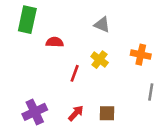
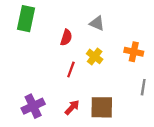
red semicircle: (55, 42) -> (66, 38), moved, turned 105
brown square: (107, 113) -> (102, 107), size x1.5

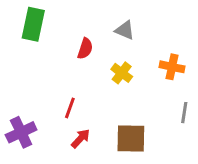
red line: (71, 69) -> (70, 108), moved
purple cross: (33, 106) -> (21, 132), moved
red arrow: (72, 107) -> (81, 138), moved

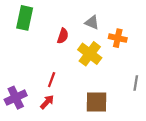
orange cross: (172, 67) -> (118, 38), moved
yellow cross: (122, 73) -> (90, 54), size x1.5
red arrow: (81, 138) -> (47, 102), moved

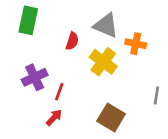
gray triangle: (92, 22) -> (106, 25), size x1.5
purple cross: (16, 98) -> (35, 77), moved
brown square: (96, 102) -> (111, 117), turned 30

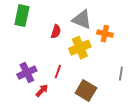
yellow cross: (103, 62) -> (80, 48), turned 30
purple cross: (35, 77) -> (27, 73), moved
red line: (59, 92) -> (58, 72), moved

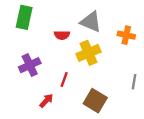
red semicircle: (56, 32) -> (62, 35), turned 72
orange cross: (105, 34) -> (126, 35), moved
purple cross: (27, 73) -> (30, 65), moved

